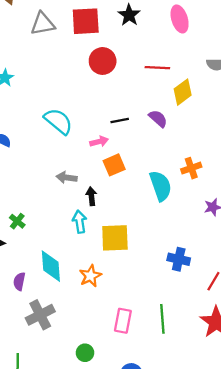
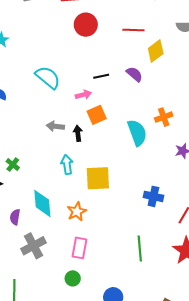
black arrow: (91, 196) -> (78, 133), moved
pink rectangle: (123, 321) -> (79, 248), moved

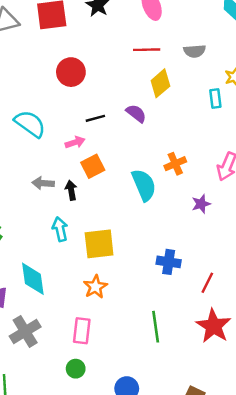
red circle: (86, 25) -> (71, 72), moved
red line: (133, 30) -> (147, 50), moved
orange star: (77, 212) -> (95, 287), moved

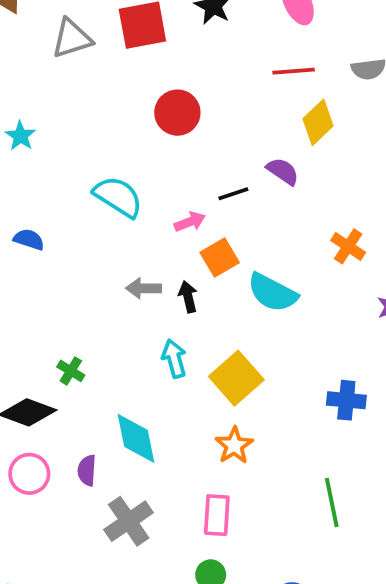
black line: (95, 118) -> (233, 194), moved
orange cross: (175, 164) -> (348, 246), turned -30
cyan semicircle: (144, 185) -> (272, 293), moved, turned 144
yellow square: (99, 244) -> (236, 378), turned -32

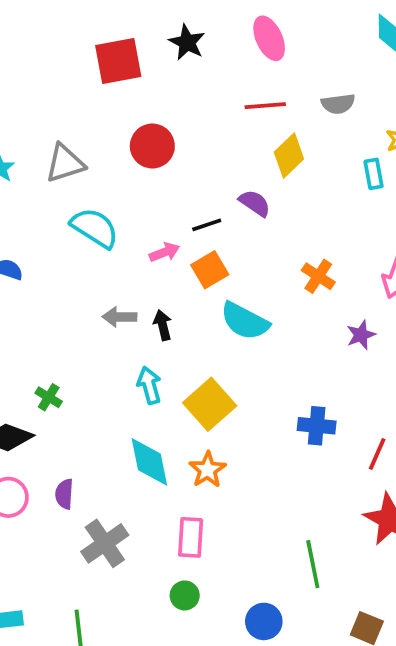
gray triangle: (72, 38) -> (65, 163), moved
orange square: (220, 257) -> (210, 270), moved
cyan diamond: (136, 438) -> (149, 462), moved
green line: (332, 502) -> (313, 564), moved

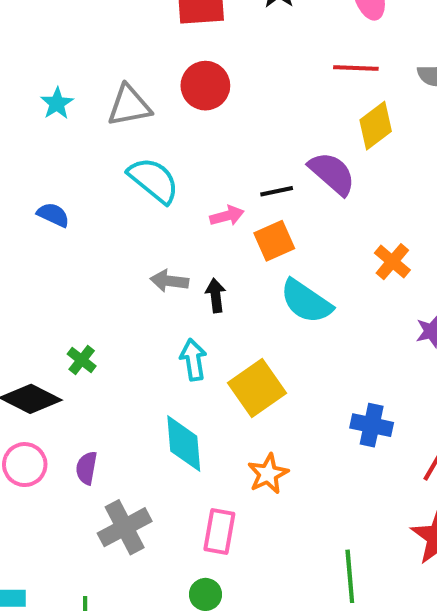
red circle: (152, 146) -> (205, 86), moved
purple semicircle: (255, 203) -> (332, 173), size x1.4
orange star: (208, 470) -> (268, 474), moved

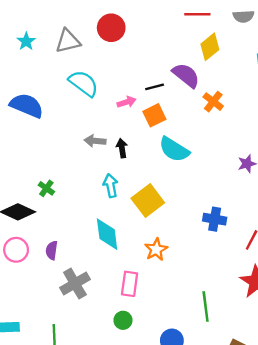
blue semicircle: (53, 215) -> (27, 106), size x1.8
orange cross: (392, 262) -> (213, 102), moved

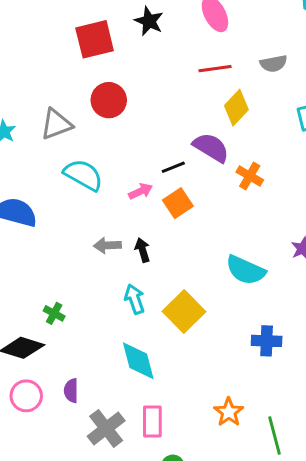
cyan semicircle: (174, 150) -> (246, 270), moved
blue cross: (215, 219) -> (267, 341), moved
orange star: (156, 250) -> (229, 412), moved
pink rectangle: (130, 284) -> (152, 422), moved

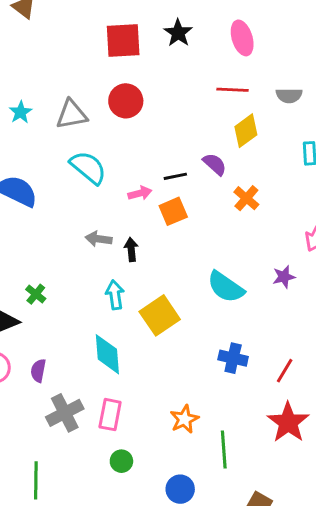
purple semicircle: (211, 147) -> (215, 164), size x0.7

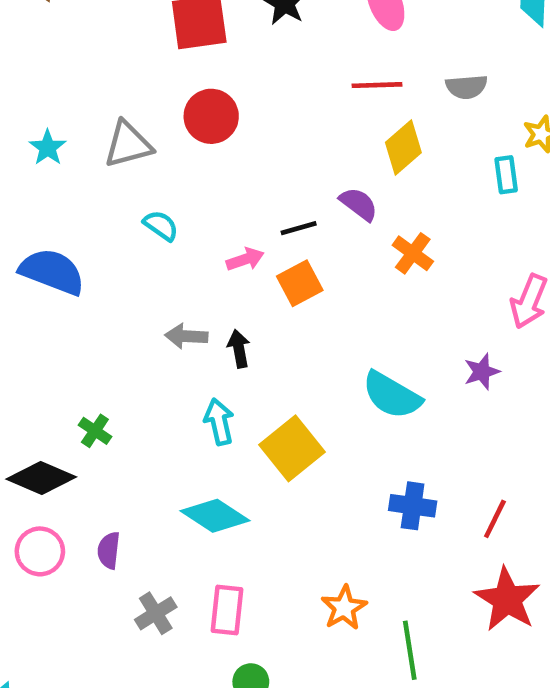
cyan semicircle: (88, 167) -> (161, 226), size x0.6
cyan diamond: (107, 354) -> (215, 516), turned -48
gray cross: (65, 413) -> (156, 613), size x0.7

